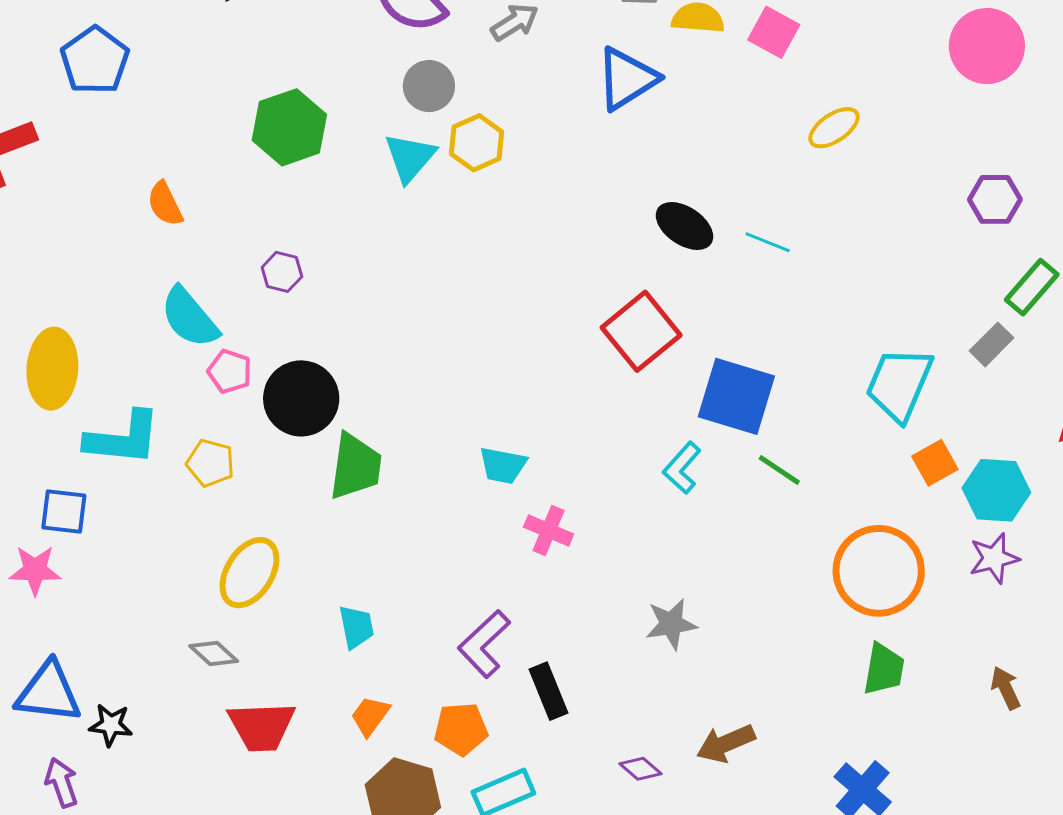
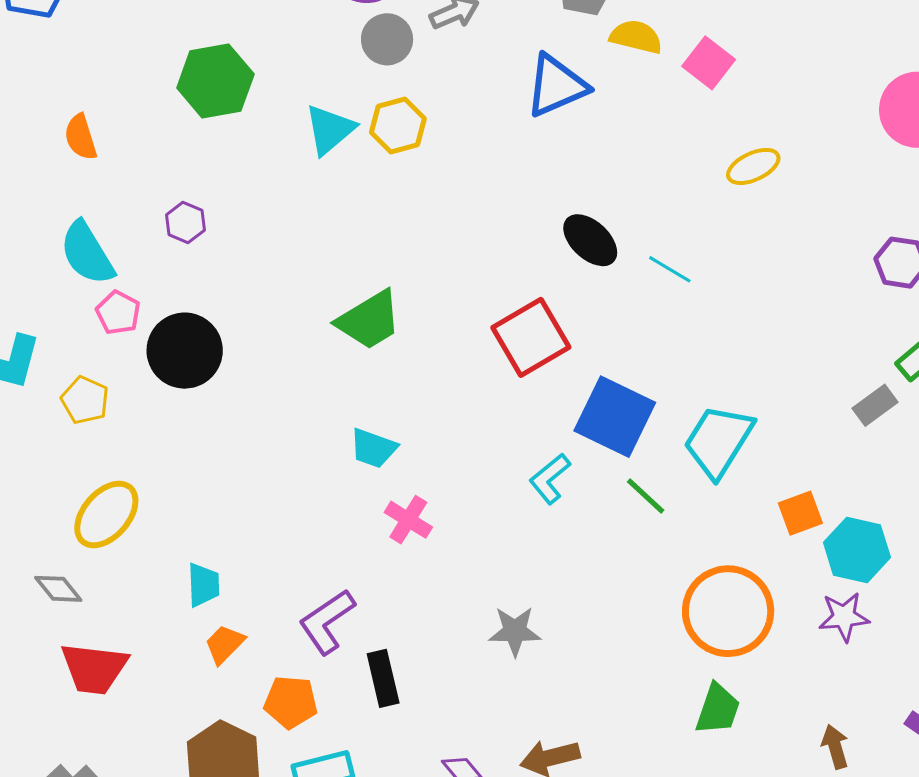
gray circle: (429, 86) -> (387, 39), moved
cyan trapezoid: (899, 384) -> (718, 441), moved
green trapezoid: (355, 466) -> (369, 320), moved, turned 42
orange trapezoid: (370, 716) -> (225, 644), moved

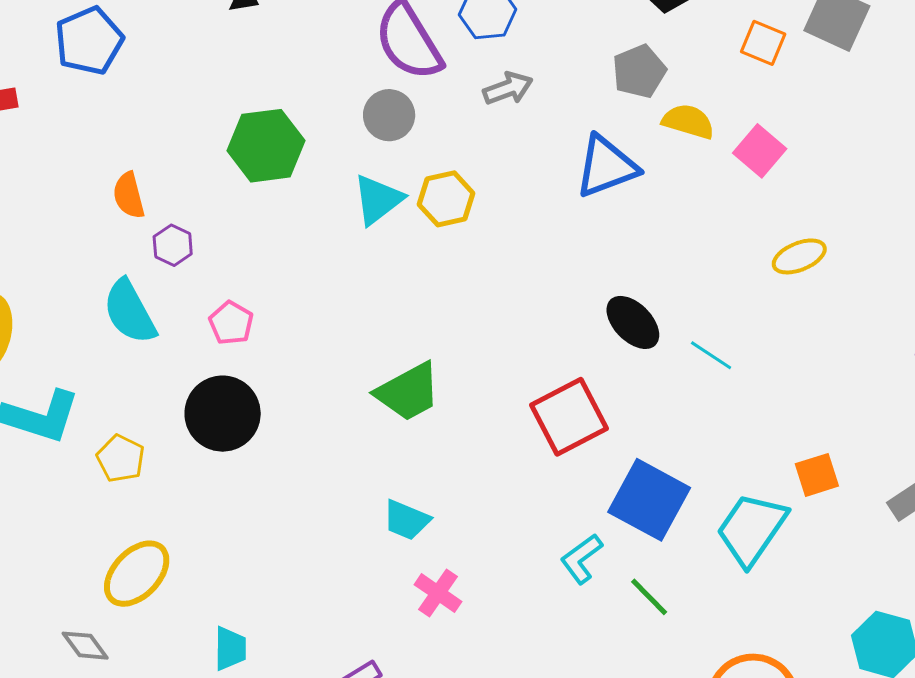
gray circle: (387, 39) -> (389, 115), moved
purple hexagon: (185, 223) -> (173, 245), moved
pink pentagon: (118, 313) -> (231, 323), moved
green line: (646, 496) -> (649, 597), moved
orange square: (800, 513) -> (817, 475), moved

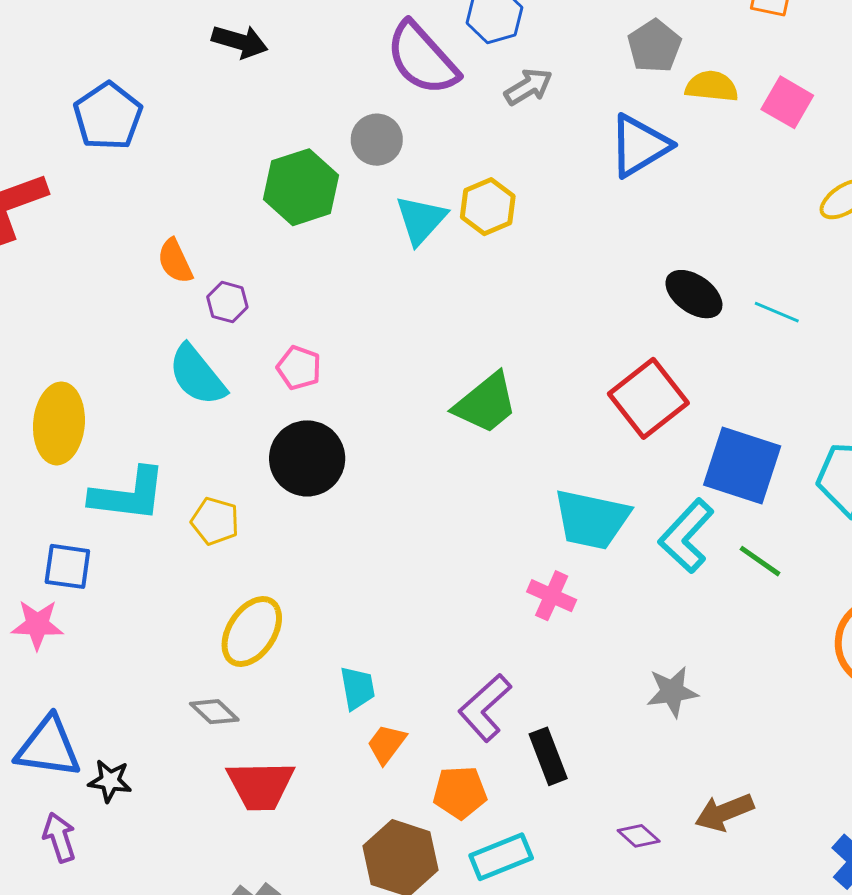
gray circle: (389, 115) -> (377, 140), moved
cyan trapezoid: (406, 520) -> (592, 519), moved, size x1.6
cyan L-shape: (581, 559) -> (686, 536), size x1.4

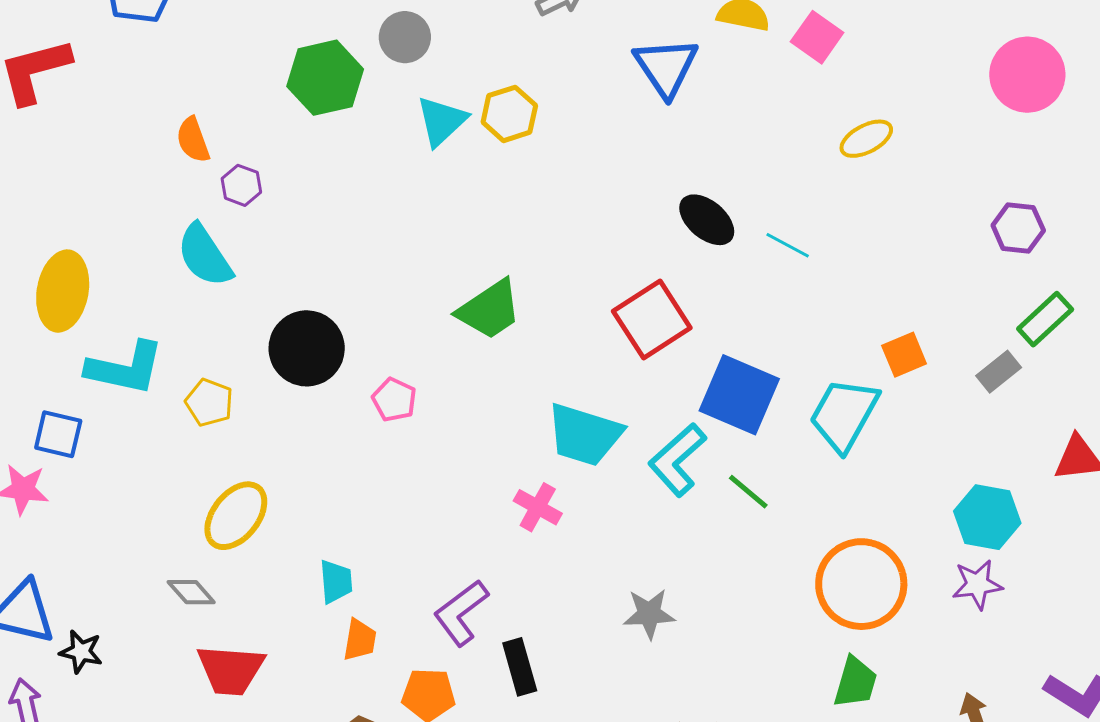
blue triangle: (639, 146) -> (666, 67), turned -38
pink pentagon: (299, 368) -> (394, 400), moved
orange trapezoid: (386, 744) -> (360, 640), turned 147

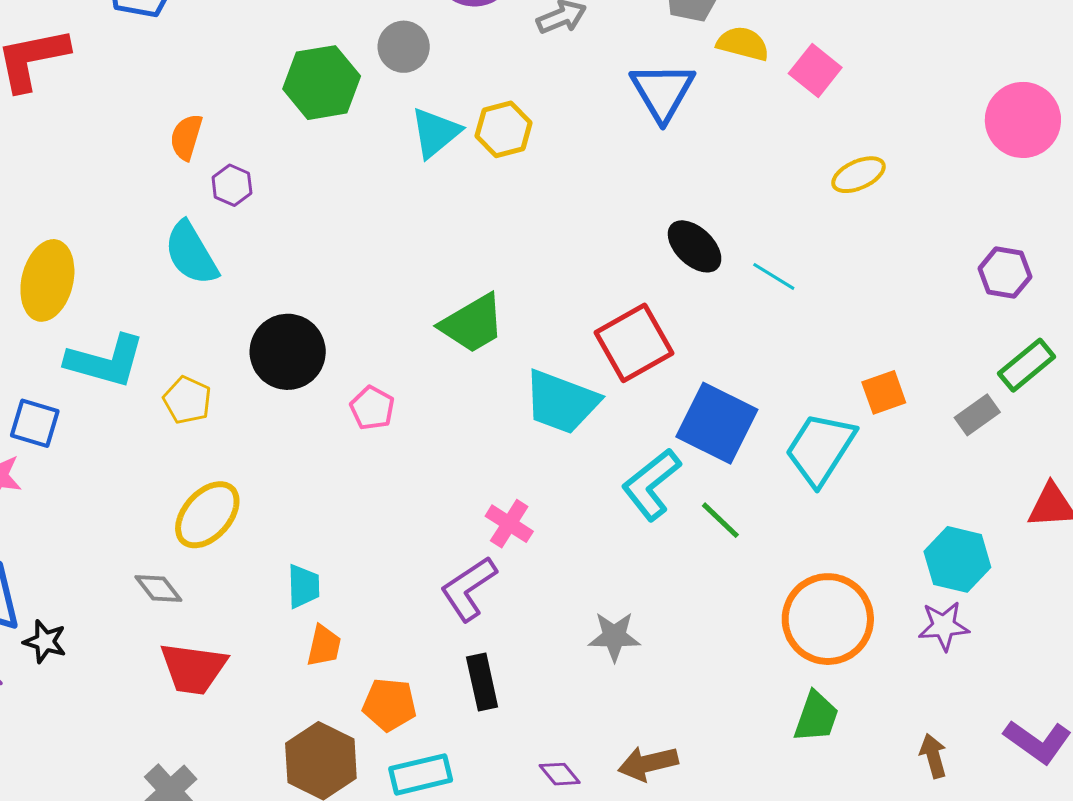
orange semicircle: (193, 140) -> (186, 137), turned 33
cyan trapezoid: (584, 435) -> (561, 402), moved
purple L-shape: (461, 613) -> (468, 589), moved

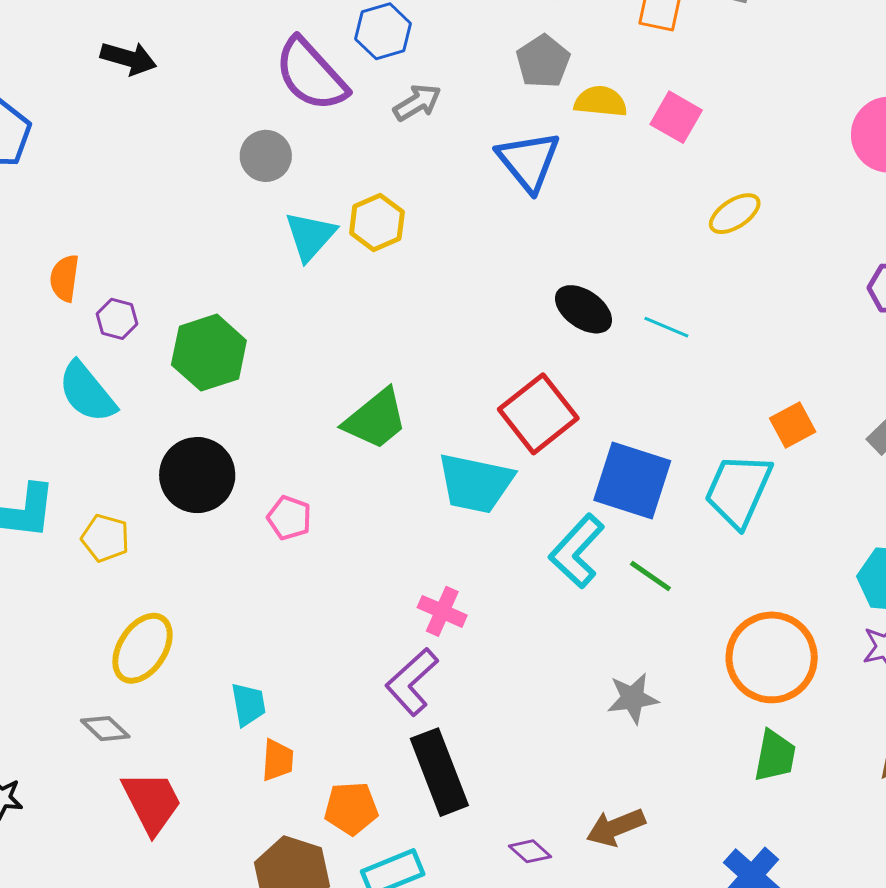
green hexagon: (322, 83) -> (209, 353), moved
gray star: (614, 636) -> (633, 698), moved
red trapezoid: (193, 668) -> (152, 802), turned -116
black rectangle: (482, 682) -> (439, 772), size x1.5

